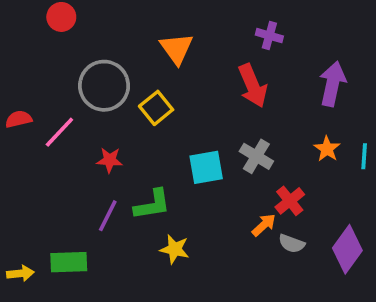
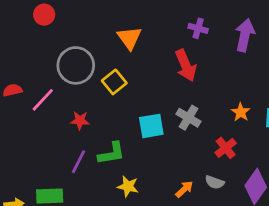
purple arrow: (333, 84) -> (245, 35), moved
red cross: (290, 201) -> (226, 148), moved
orange arrow: (264, 225) -> (184, 189), moved

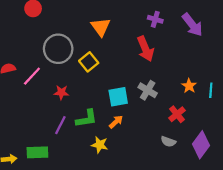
purple arrow: (245, 35) -> (192, 25), turned 130
orange arrow: (184, 189) -> (116, 122), moved

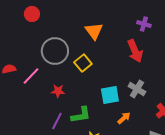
orange arrow: (116, 122) -> (124, 118), moved

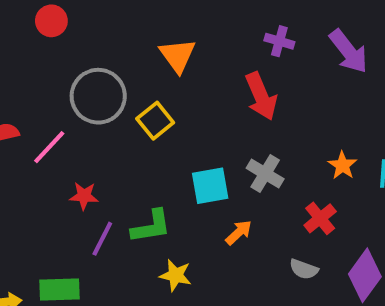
red star: (58, 91) -> (84, 196), moved

